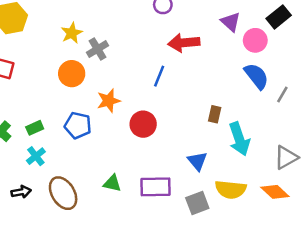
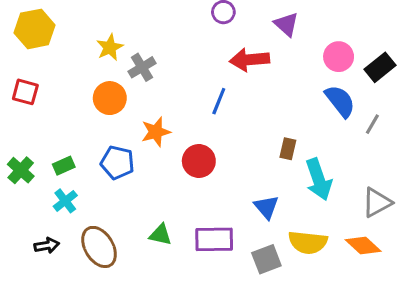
black rectangle: (279, 17) -> (380, 67), moved
purple triangle: (231, 22) -> (286, 24), moved

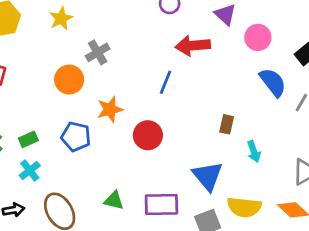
yellow star: (110, 47) -> (61, 18), moved
pink circle: (339, 57) -> (258, 37), moved
cyan arrow: (319, 179) -> (254, 152), size x0.6
blue triangle: (266, 207) -> (208, 176), size x1.4

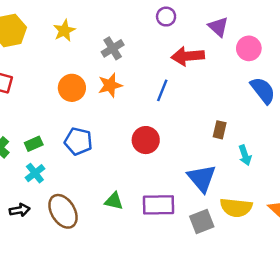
gray cross: (98, 52) -> (113, 48), moved
orange star: (110, 109) -> (110, 85), moved

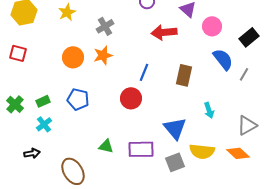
blue line: (162, 90) -> (144, 72), moved
brown rectangle: (220, 130) -> (184, 75), moved, size x1.5
brown ellipse: (63, 211) -> (73, 171), moved

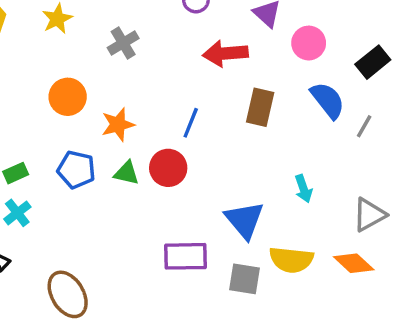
orange star: (103, 55) -> (118, 125), moved
brown rectangle: (184, 75) -> (260, 107), moved
green triangle: (106, 146) -> (127, 173), moved
gray square: (175, 162) -> (244, 279), turned 30

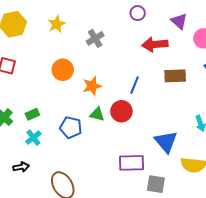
brown rectangle: (260, 107) -> (175, 76), turned 75
blue pentagon: (76, 170) -> (71, 127), moved
gray square: (244, 279) -> (156, 184), moved

